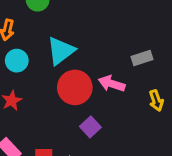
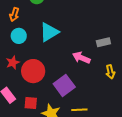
red circle: (75, 87) -> (33, 71), moved
purple square: (90, 127) -> (64, 85), size x1.5

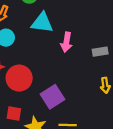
cyan triangle: (49, 32) -> (42, 23), moved, turned 35
pink arrow: (81, 58) -> (66, 42), moved, turned -108

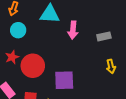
purple square: (53, 97) -> (64, 80), turned 35

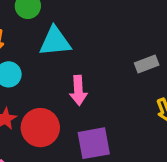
pink arrow: (73, 30) -> (78, 90), moved

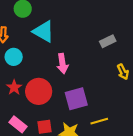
cyan triangle: (55, 41) -> (44, 31), turned 40

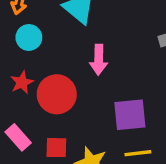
purple square: (76, 99) -> (130, 115), moved

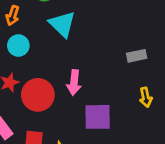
pink arrow: (99, 60) -> (74, 83), moved

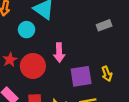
cyan circle: (18, 45) -> (27, 30), moved
yellow arrow: (146, 97) -> (107, 74), moved

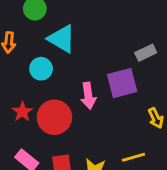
purple square: (81, 76) -> (122, 83), moved

